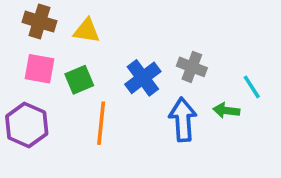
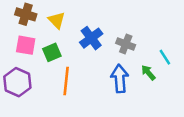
yellow triangle: (87, 31) -> (57, 20), turned 36
blue cross: (143, 78) -> (91, 38), moved
green arrow: (226, 111) -> (148, 73), turned 42

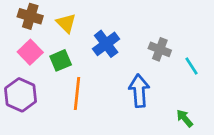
gray cross: (126, 44) -> (160, 49), moved
pink square: (26, 45) -> (30, 52), turned 36
green arrow: (148, 73) -> (185, 118), moved

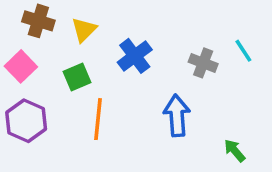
yellow triangle: (66, 23) -> (84, 30), turned 30
pink square: (30, 52) -> (21, 66), moved
cyan line: (192, 66) -> (243, 51), moved

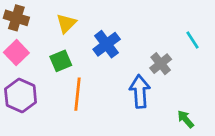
brown cross: (38, 21) -> (16, 18), moved
gray cross: (203, 63) -> (161, 64), moved, turned 30

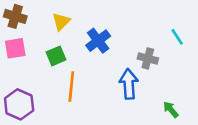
pink square: (16, 53) -> (15, 48), turned 35
gray cross: (161, 64) -> (148, 58), turned -36
purple hexagon: (21, 96) -> (19, 104), moved

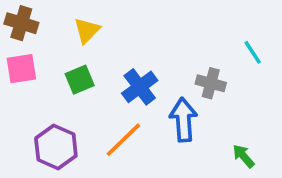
blue cross: (98, 41) -> (140, 87), moved
orange line: (71, 87) -> (123, 140), moved, turned 40
purple hexagon: (19, 104) -> (56, 147), moved

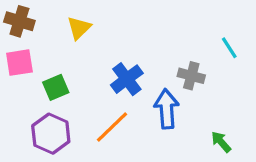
green square: (80, 80) -> (56, 87), moved

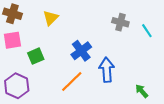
gray cross: (191, 76) -> (120, 22), moved
purple hexagon: (51, 134) -> (17, 86), moved

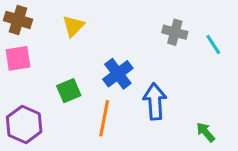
green square: (36, 56) -> (69, 91), moved
orange line: (72, 81) -> (104, 118), turned -35

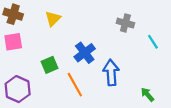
cyan line: (213, 45) -> (153, 42), moved
orange line: (104, 118) -> (75, 85), turned -40

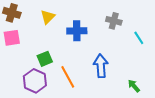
blue cross: (85, 53) -> (77, 31), moved, turned 36
purple hexagon: (18, 89) -> (35, 81), moved

